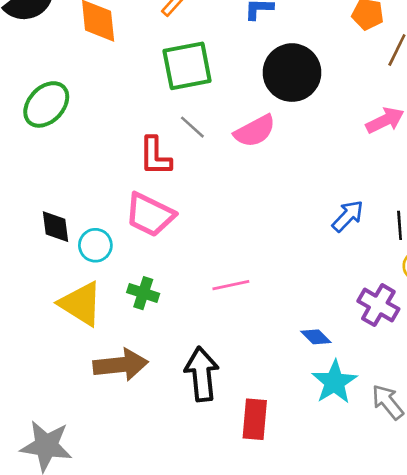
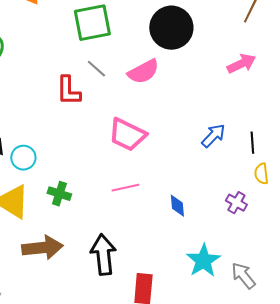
pink trapezoid: (150, 215) -> (127, 135), moved
purple cross: (378, 305) -> (236, 203), size x0.7
blue diamond: (316, 337) -> (177, 206), moved, turned 40

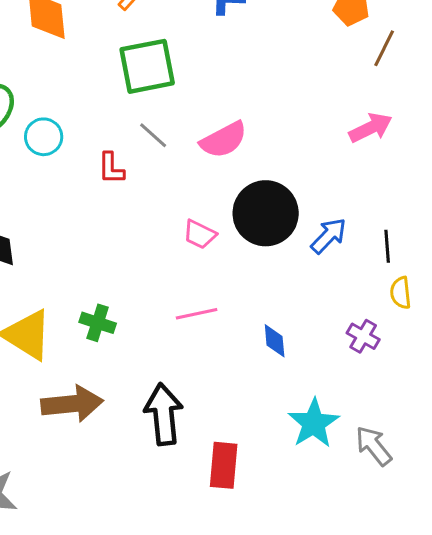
black circle: (171, 28) -> (266, 213), moved
red L-shape: (68, 91) -> (111, 168), size x0.7
pink trapezoid: (127, 135) -> (200, 234), size x0.6
cyan circle: (23, 158) -> (44, 137), moved

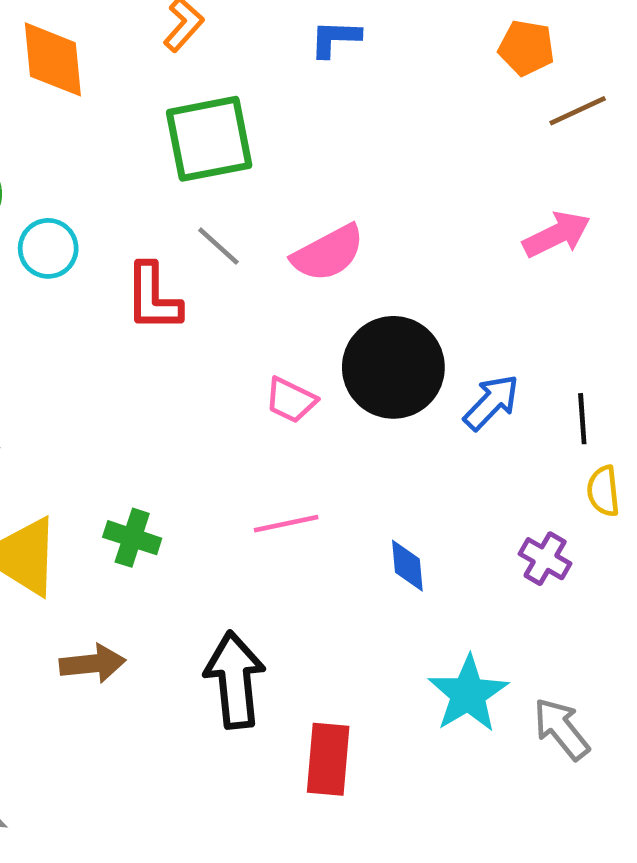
brown line: (384, 48) -> (578, 111), turned 39
red L-shape: (111, 168) -> (153, 297), size x1.4
brown arrow: (72, 404) -> (92, 664), size x0.7

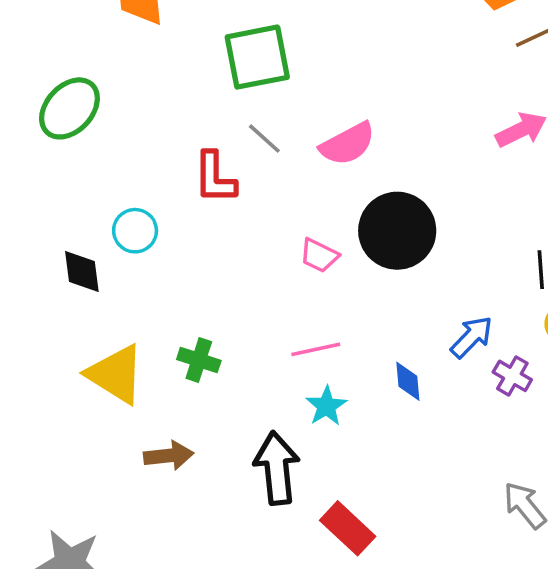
cyan circle: (48, 248) -> (135, 231), moved
blue arrow: (491, 402) -> (472, 337), moved
cyan star: (468, 694) -> (326, 406), moved, size x0.7
red rectangle: (328, 759) -> (348, 528), turned -52

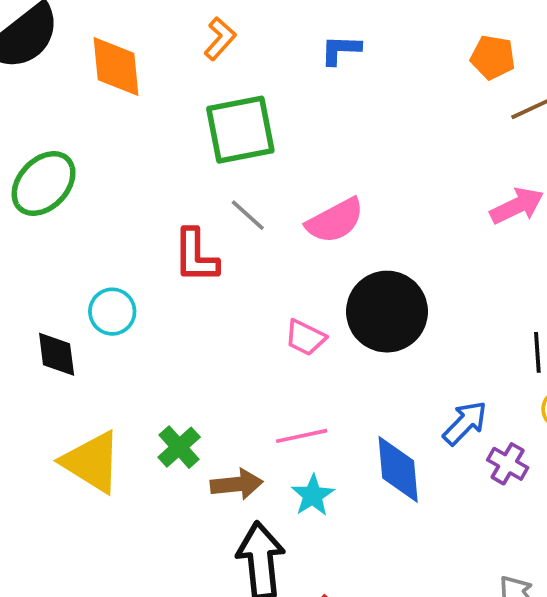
green cross: (199, 360) -> (179, 447), turned 30
blue diamond: (408, 381) -> (398, 469), size x1.6
brown arrow: (169, 456) -> (237, 484), moved

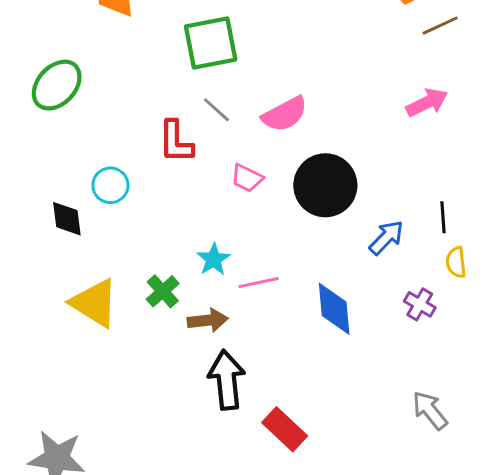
pink trapezoid: (305, 338) -> (247, 178), moved
blue arrow: (465, 423) -> (386, 238), moved
cyan star: (313, 495) -> (214, 259), moved

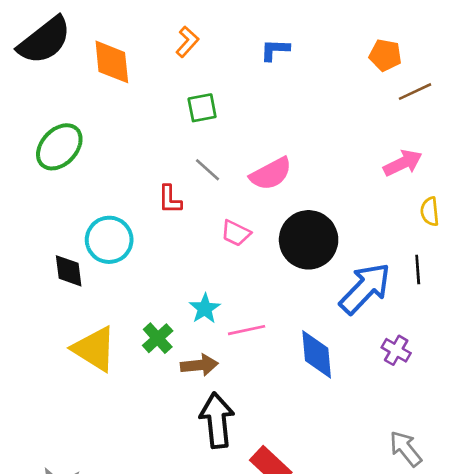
green square: (211, 43) -> (202, 108), size x0.6
red L-shape: (176, 142) -> (170, 199), size x0.7
cyan circle: (110, 185) -> (109, 240), size x1.4
blue arrow: (386, 238) -> (365, 288), size x1.6
yellow semicircle: (456, 262) -> (430, 212), moved

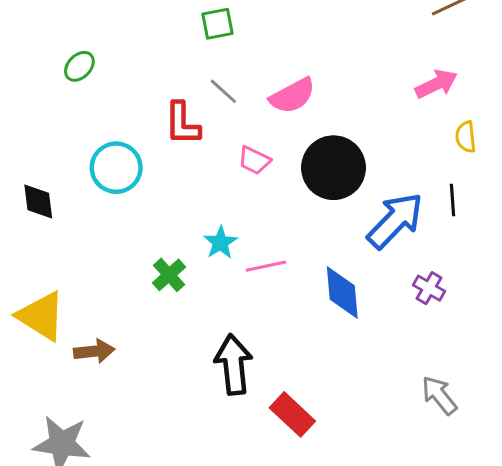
green ellipse: (59, 147) -> (79, 66), moved, size x0.6
red L-shape: (170, 199) -> (182, 124), size x1.4
black diamond: (69, 271) -> (38, 201), moved
yellow triangle: (94, 349) -> (41, 316), moved
brown arrow: (199, 365) -> (94, 351), moved

